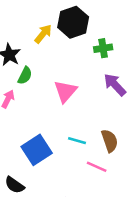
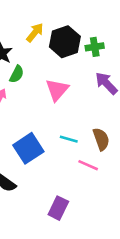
black hexagon: (73, 22) -> (65, 42), moved

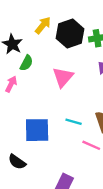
blue square: (28, 148) -> (37, 130), turned 32

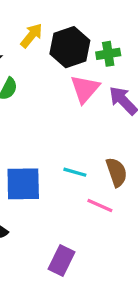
pink triangle: (63, 77) -> (85, 89), moved

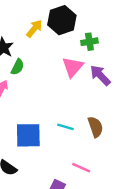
black hexagon: (70, 47) -> (62, 20), moved
pink line: (100, 206) -> (81, 168), moved

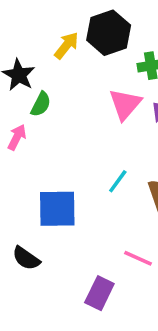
cyan line: (65, 127) -> (118, 181), moved, turned -70

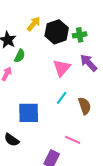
black hexagon: (109, 33) -> (57, 32), moved
pink triangle: (125, 104) -> (62, 68), moved

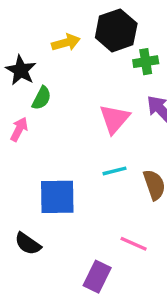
yellow arrow: (34, 24) -> (66, 43), turned 35
black hexagon: (57, 32) -> (116, 30), moved
cyan line: (62, 98) -> (114, 171), turned 40

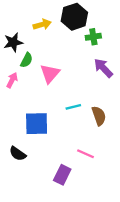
black star: (21, 70) -> (13, 42), turned 30
pink triangle: (114, 119) -> (50, 74), moved

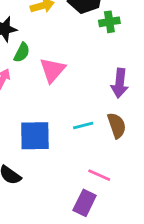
purple arrow: (103, 68) -> (120, 83), moved, turned -130
cyan line: (73, 107) -> (83, 125), moved
purple rectangle: (62, 175) -> (85, 203), moved

